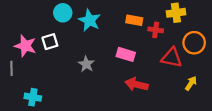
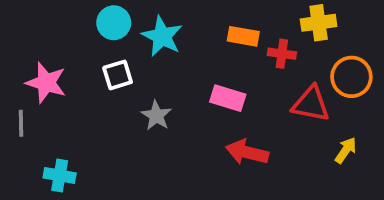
white square: (50, 42) -> (118, 75), moved

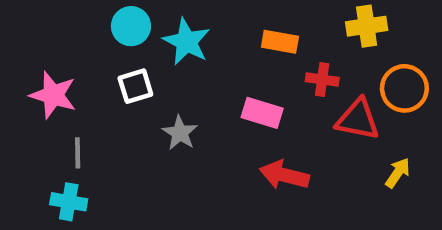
red cross: (282, 54) -> (322, 79), moved
gray line: (21, 123) -> (78, 153), moved

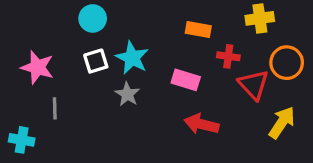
cyan star: (187, 42) -> (132, 58), moved
red triangle: (358, 120) -> (254, 85), turned 36
yellow arrow: (398, 173) -> (282, 123), size x1.5
cyan cross: (69, 202) -> (22, 140), moved

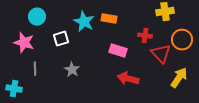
cyan circle: (93, 18) -> (37, 17), moved
orange rectangle: (198, 29) -> (109, 19), moved
cyan star: (132, 58) -> (84, 22), moved
gray star: (127, 94) -> (72, 70), moved

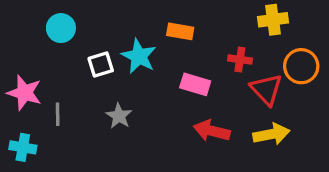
cyan star: (84, 22) -> (139, 56), moved
pink star: (24, 43) -> (24, 93), moved
yellow arrow: (179, 78) -> (271, 134), moved, turned 45

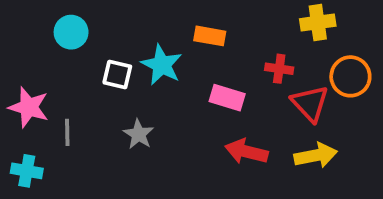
white square: (101, 65) -> (117, 75), turned 30

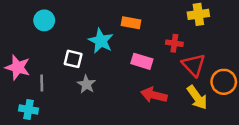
white square: (117, 75) -> (73, 59), moved
orange circle: (350, 76) -> (224, 82), moved
yellow arrow: (316, 155) -> (197, 97), turned 65
cyan cross: (27, 171) -> (29, 110), moved

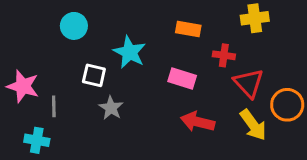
cyan circle: (44, 20) -> (74, 26), moved
orange rectangle: (131, 23) -> (188, 29), moved

